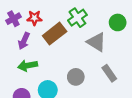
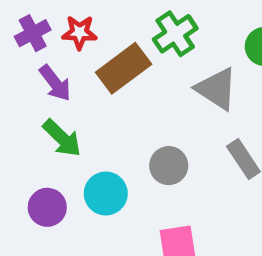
purple arrow: (24, 41) -> (55, 83), turned -63
green arrow: (28, 66) -> (62, 138), turned -126

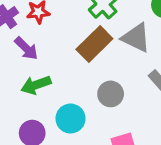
brown rectangle: (124, 68) -> (94, 44), moved
green arrow: (62, 138) -> (36, 85), turned 124

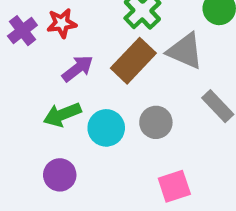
purple arrow: (26, 48) -> (78, 68), moved, turned -80
cyan circle: (71, 119) -> (106, 128), moved

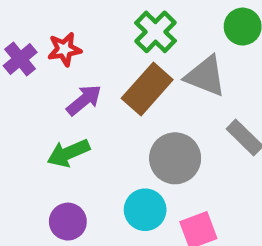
gray circle: (156, 122) -> (175, 158), size x1.4
cyan circle: (106, 128) -> (145, 210), moved

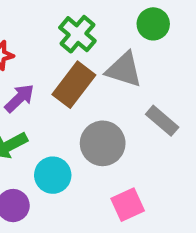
cyan circle: (145, 210) -> (53, 175), moved

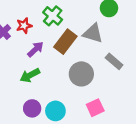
green cross: (77, 34) -> (53, 16), moved
cyan circle: (53, 175) -> (55, 111), moved

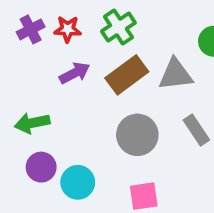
gray triangle: (93, 33) -> (176, 74), turned -40
green arrow: (30, 75) -> (32, 123), moved

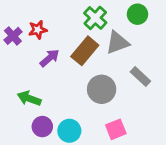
green cross: (118, 27) -> (95, 18), moved
green arrow: (32, 123) -> (29, 98), turned 45

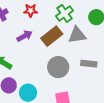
red star: (38, 30) -> (31, 10), moved
gray rectangle: (140, 76) -> (89, 64), turned -49

